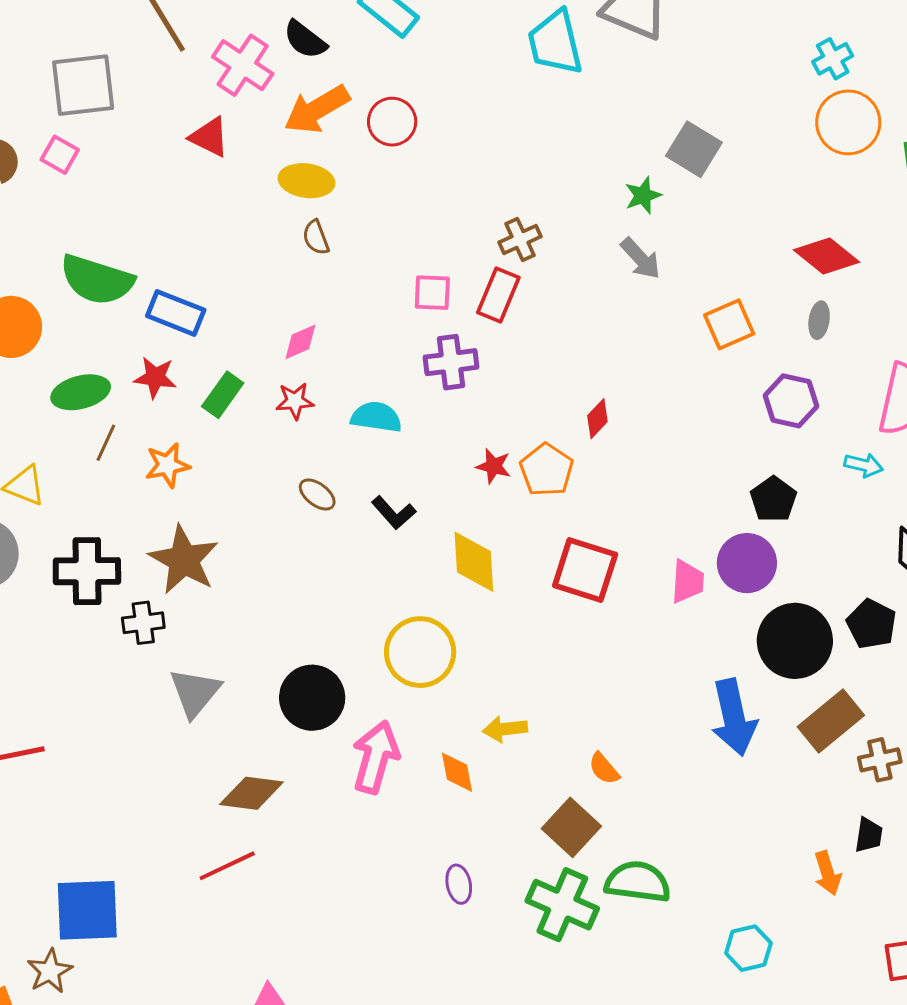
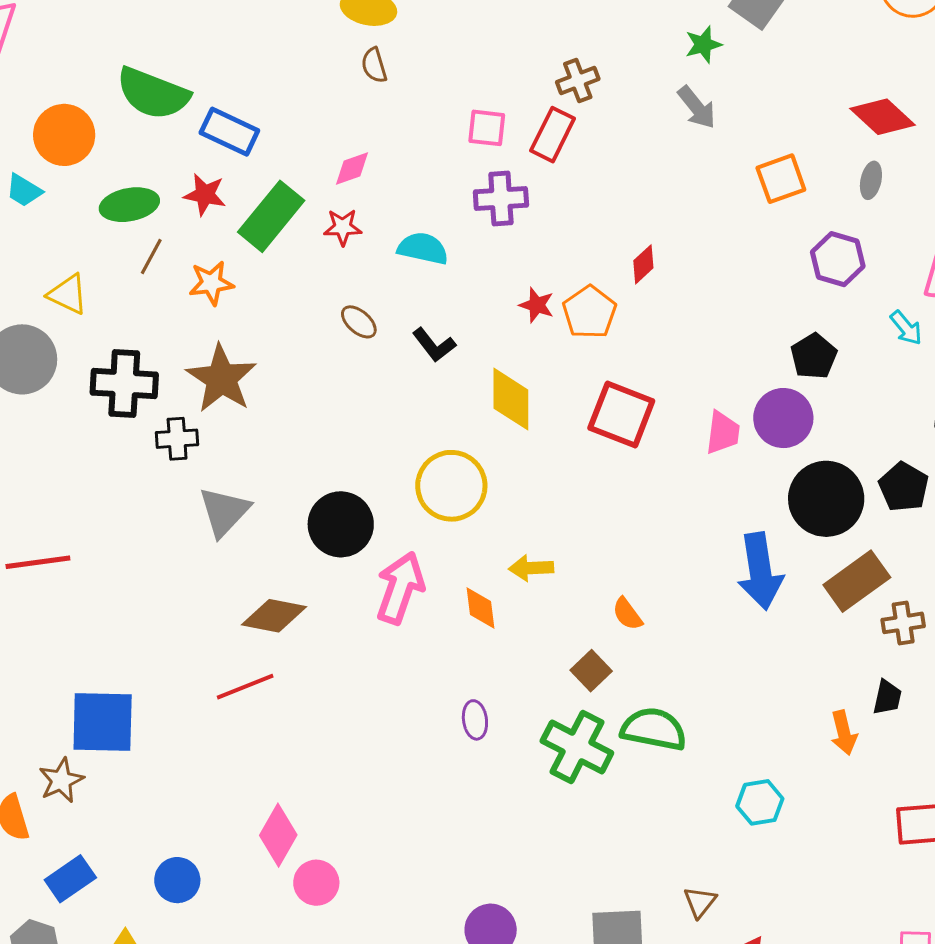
green rectangle: (223, 395) -> (271, 216), size x1.5
cyan arrow: (864, 465) -> (906, 328), turned 33
brown square: (571, 827) -> (591, 671), size x0.7

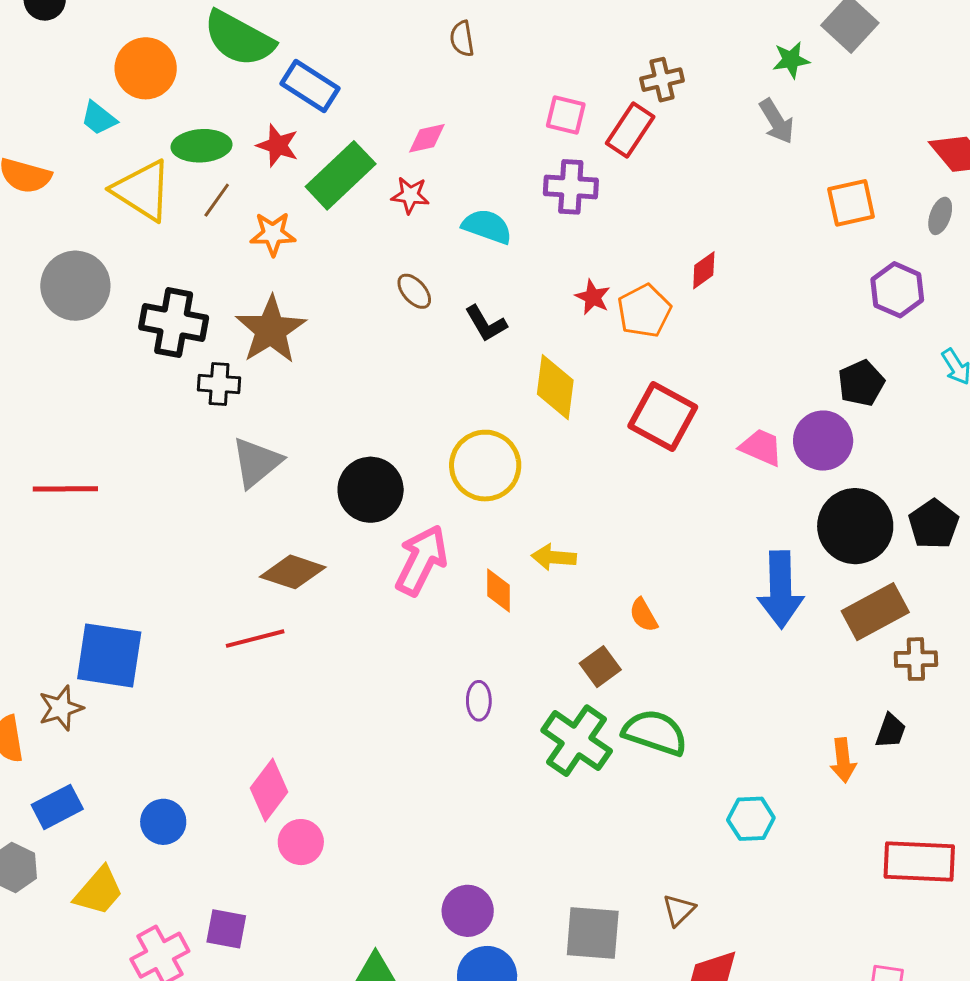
yellow triangle: (68, 294) -> (142, 190), moved, size x1.5
pink trapezoid: (723, 433) -> (761, 447), turned -81

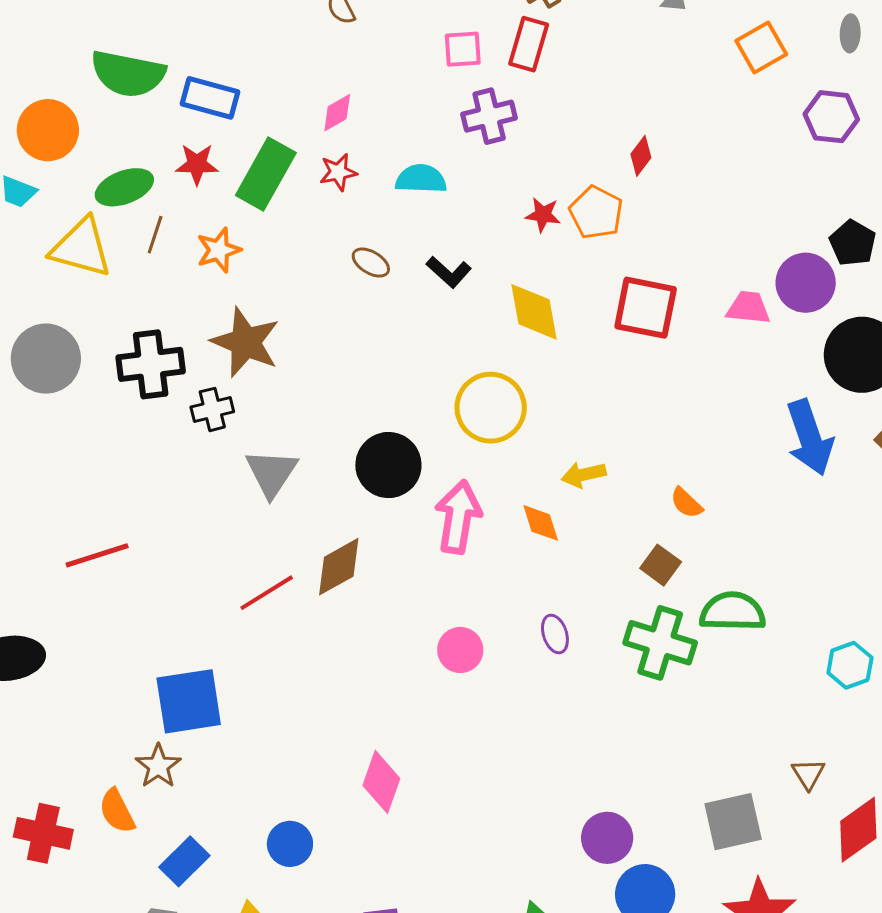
black pentagon: (861, 383) -> (853, 243), moved
brown diamond: (293, 572) -> (339, 567), turned -30
red line: (255, 639) -> (267, 593), moved
pink circle: (301, 842) -> (460, 650), moved

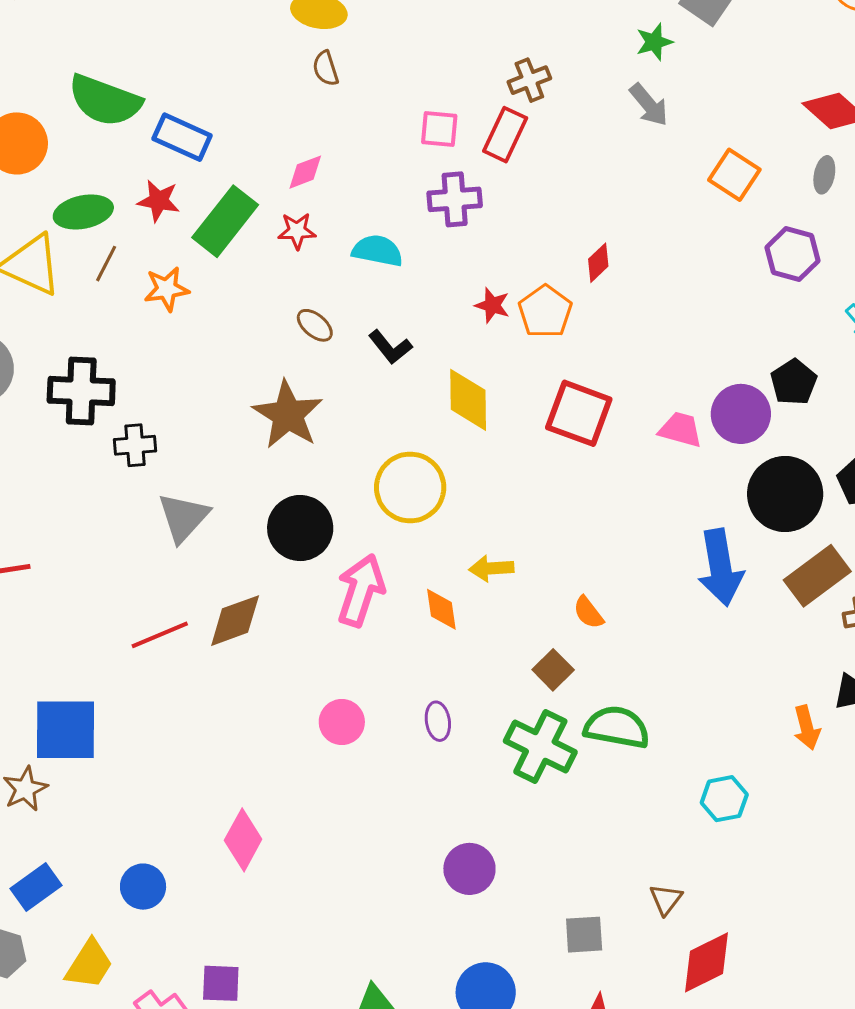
orange square: (761, 48) -> (734, 175), turned -36
brown star: (246, 342) -> (288, 415), moved
gray square: (733, 822) -> (584, 935), size x0.7
purple circle: (607, 838) -> (469, 869), moved

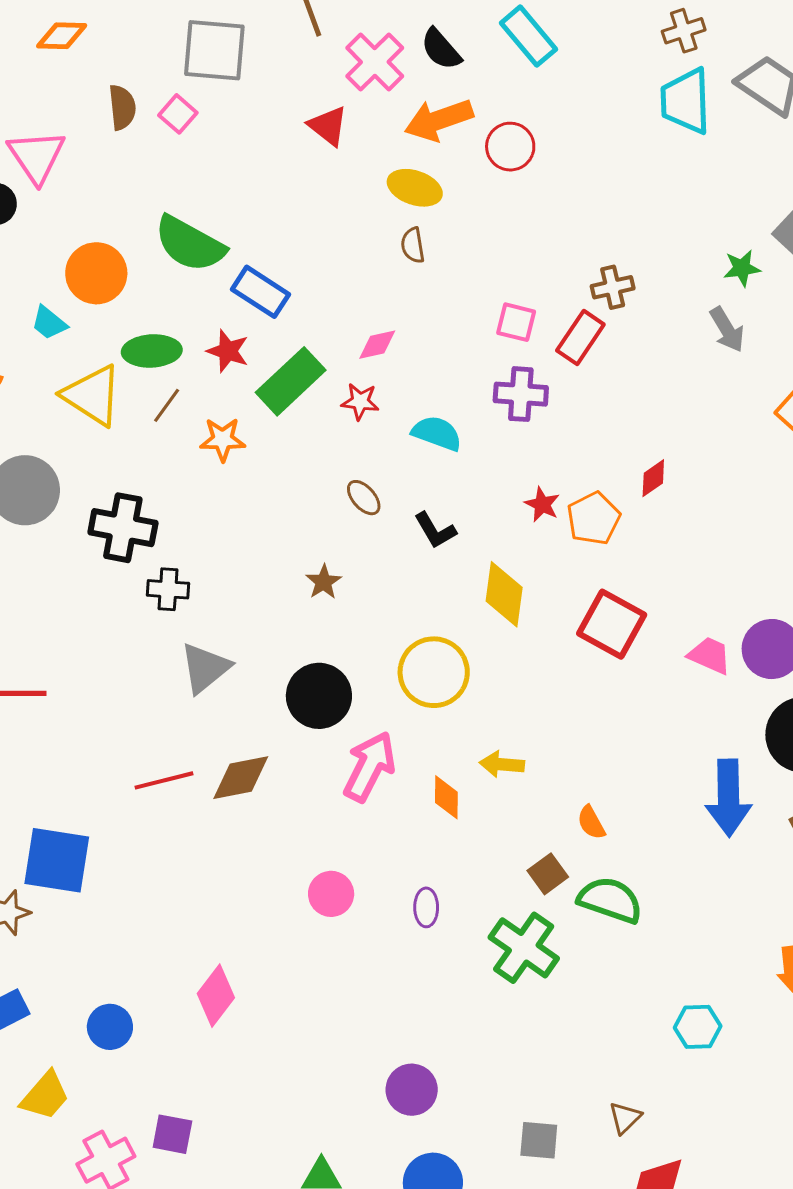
brown star: (288, 415) -> (324, 582), size x0.5
green semicircle: (617, 727) -> (610, 900), moved
purple circle: (469, 869) -> (412, 1090), moved

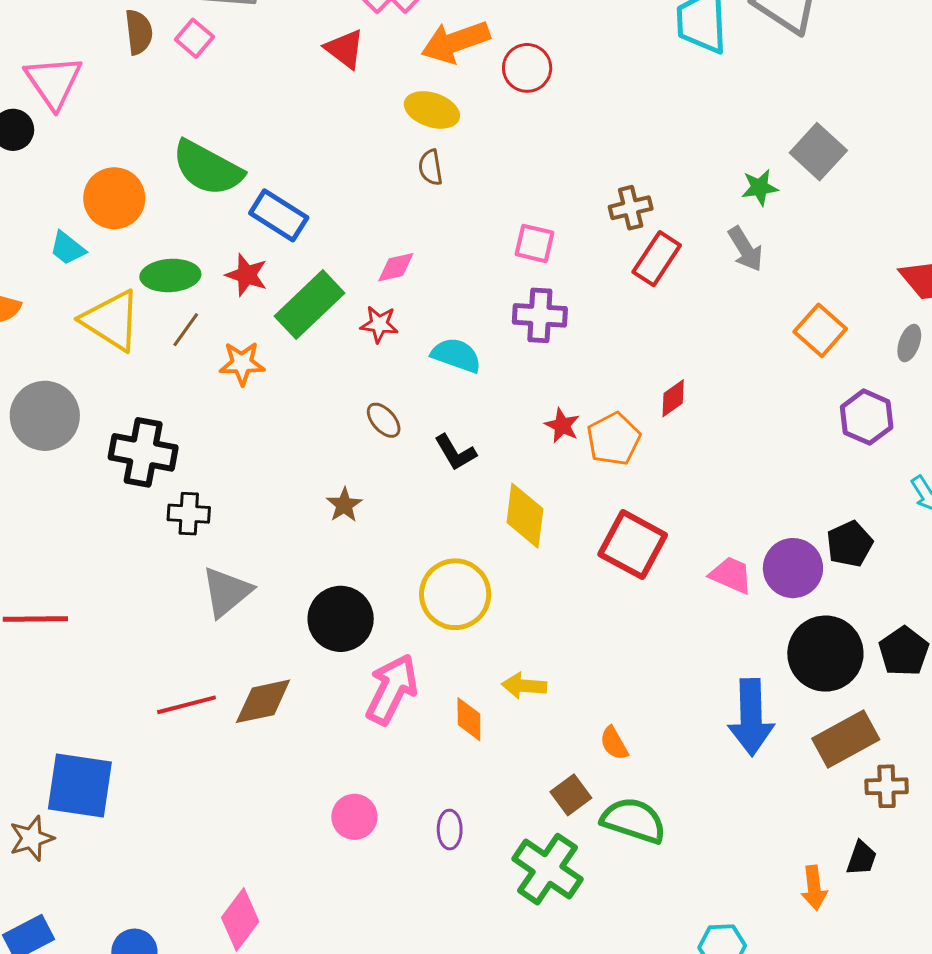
red rectangle: (580, 337) -> (657, 259), moved

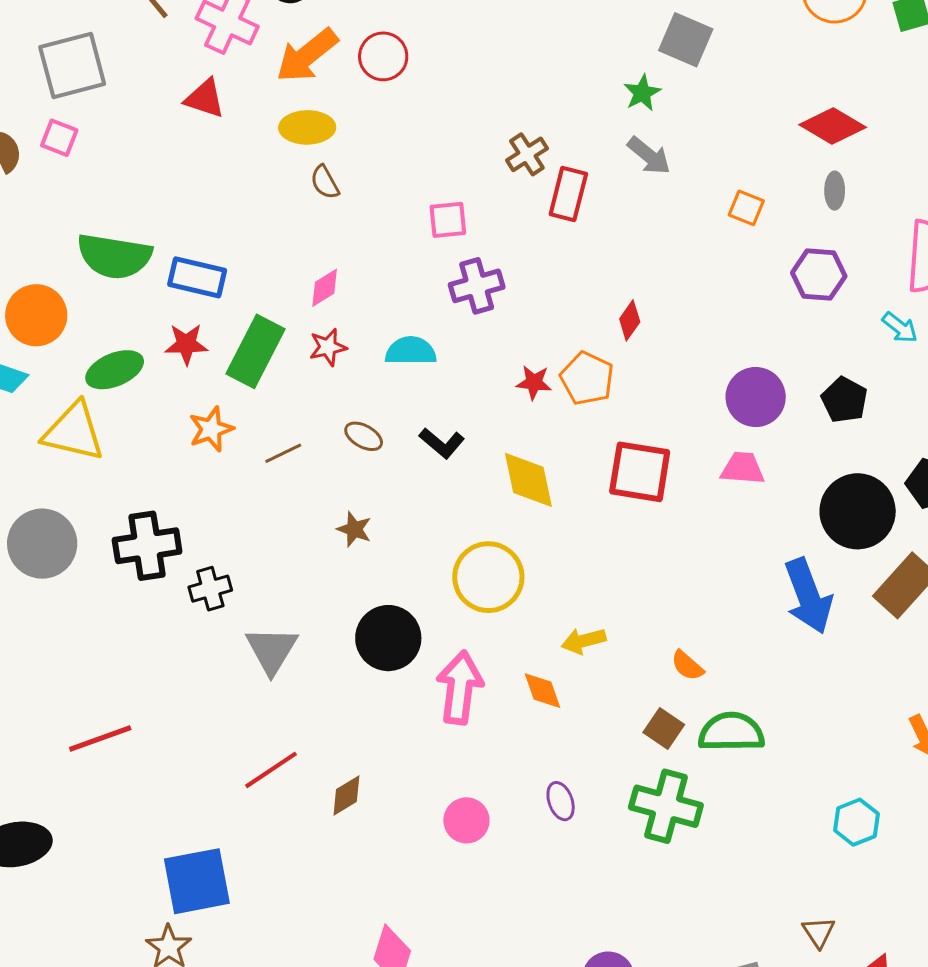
brown line: (186, 330) -> (283, 453), moved, turned 48
orange square: (820, 330) -> (746, 208), size x0.7
purple circle: (793, 568) -> (756, 397), moved
brown diamond: (263, 701) -> (346, 795), moved, size x0.7

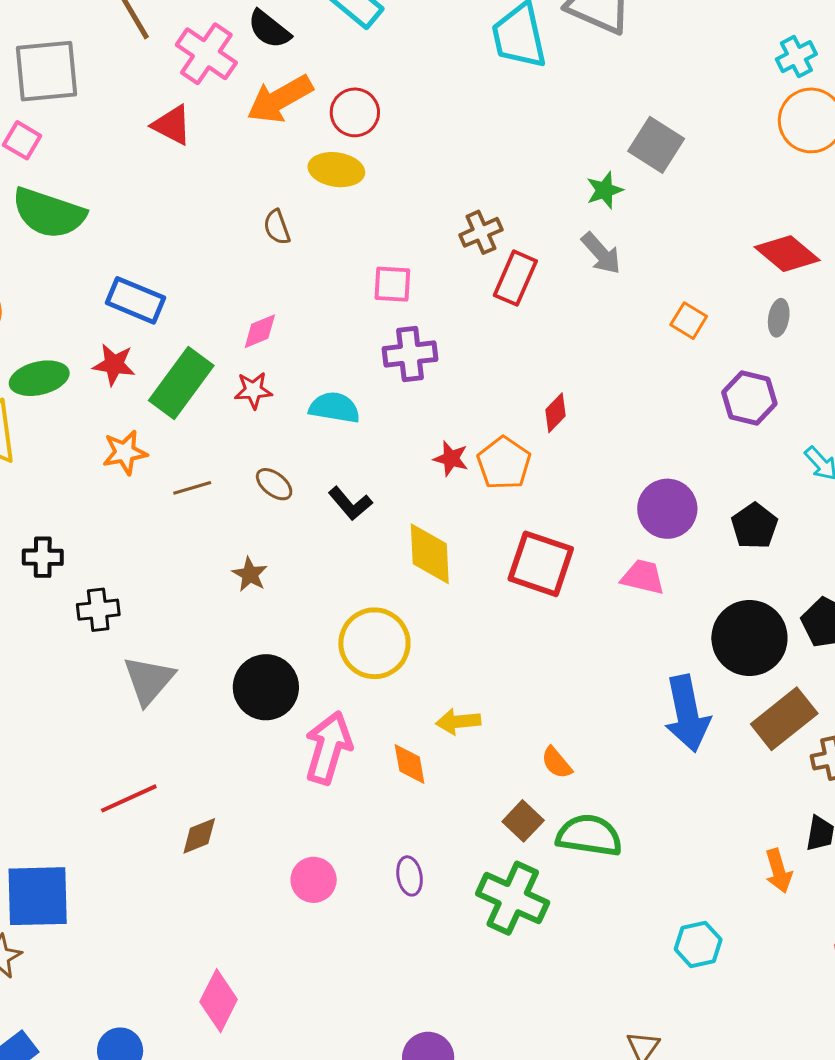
yellow ellipse: (307, 127) -> (336, 170), moved
green semicircle: (114, 256) -> (49, 213), moved
black cross: (147, 546) -> (43, 557), size x0.6

